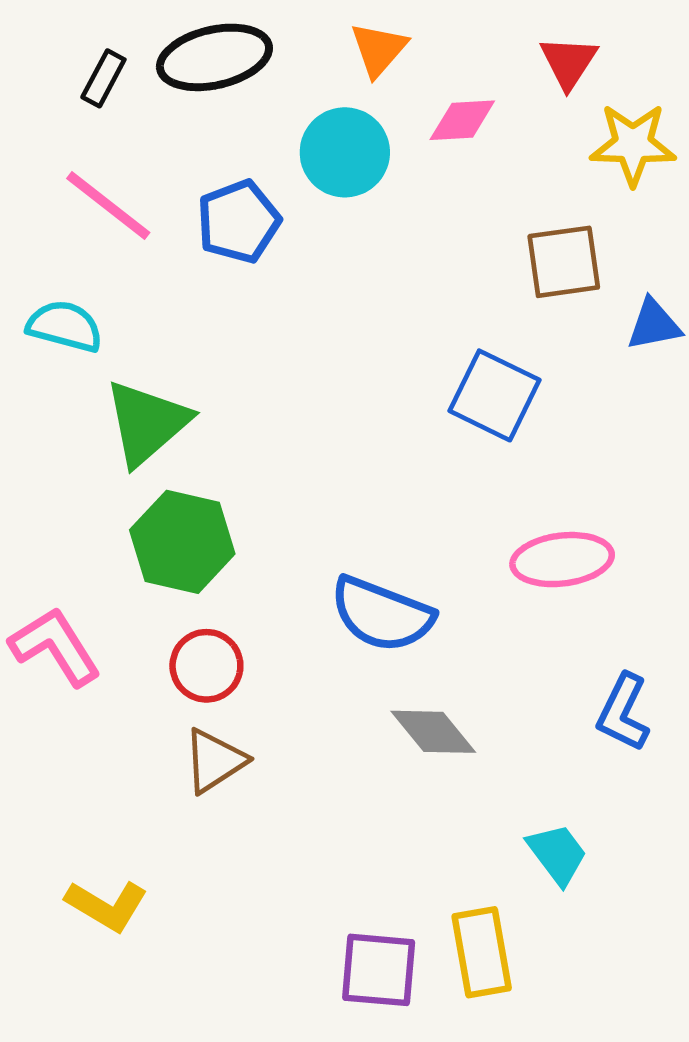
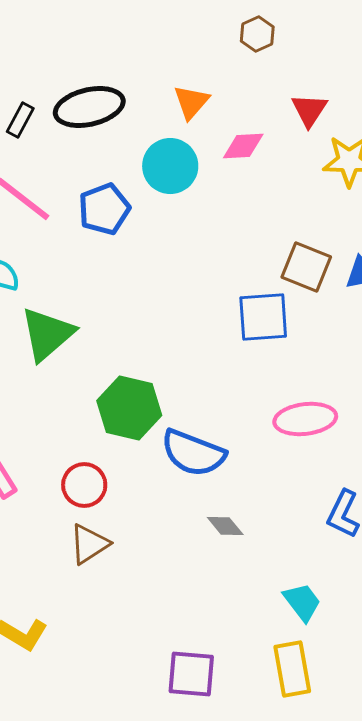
brown square: (564, 262) -> (306, 267), moved, turned 30
blue square: (494, 395) -> (263, 317), turned -30
green hexagon: (182, 542) -> (129, 408), moved
gray diamond: (433, 732) -> (225, 526), size x0.7
yellow rectangle: (482, 952) -> (292, 669), moved

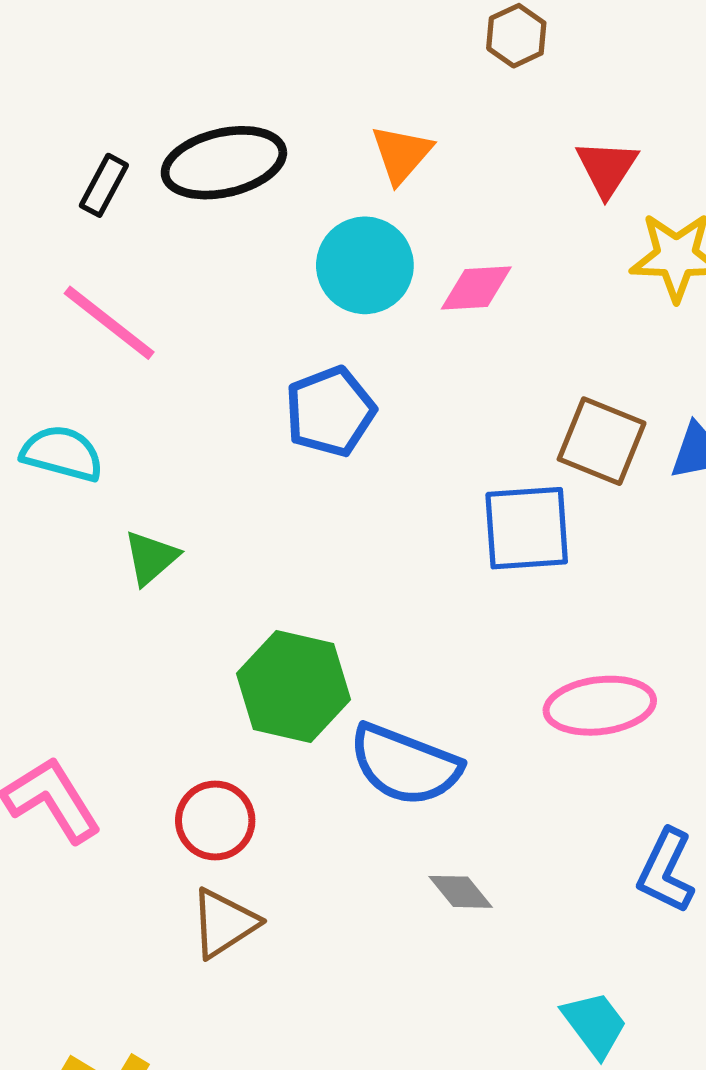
pink diamond: (243, 146) -> (476, 288), moved
blue pentagon: (104, 209) -> (330, 412), moved
green triangle: (47, 334) -> (151, 558), size x0.6

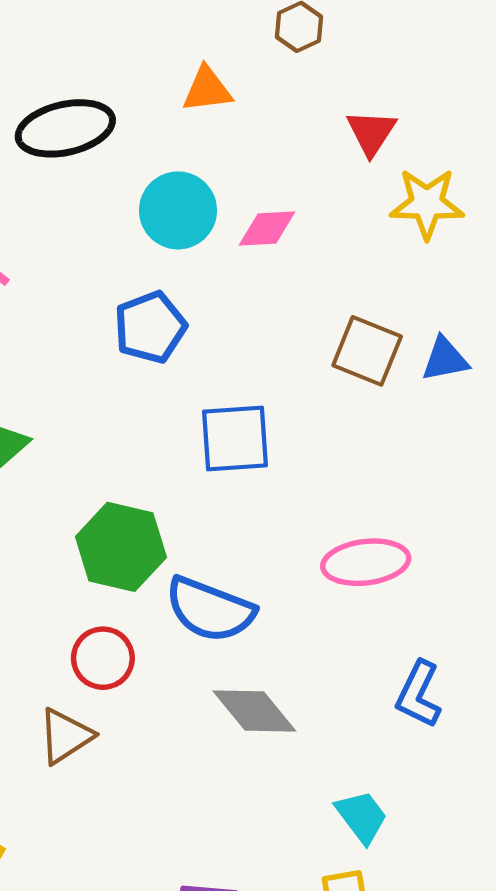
orange triangle: (401, 154) -> (207, 89), moved, turned 42
blue square: (527, 528) -> (235, 438), moved
red circle: (215, 820) -> (103, 658), moved
gray diamond: (461, 892) -> (254, 711), size x1.6

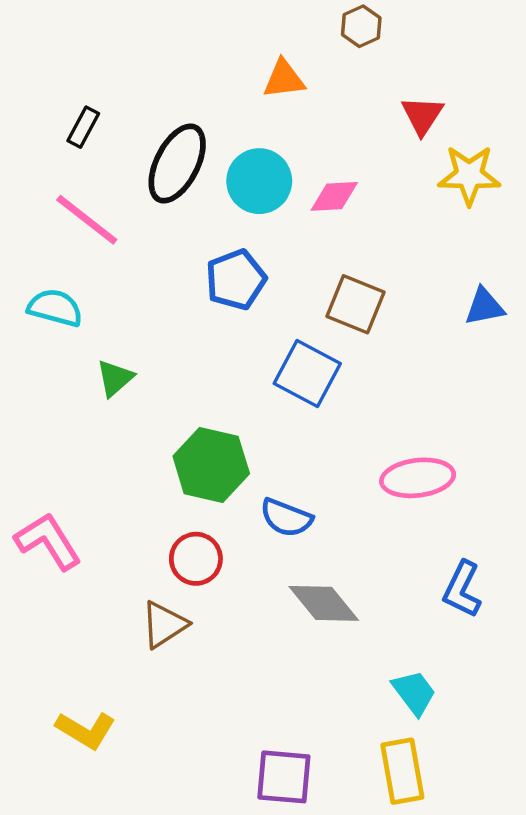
black ellipse: (65, 128) -> (177, 163), moved, turned -50
brown square: (367, 351) -> (355, 304), moved
blue square: (235, 438) -> (307, 373), turned 32
blue semicircle: (210, 609) -> (286, 518), size x0.7

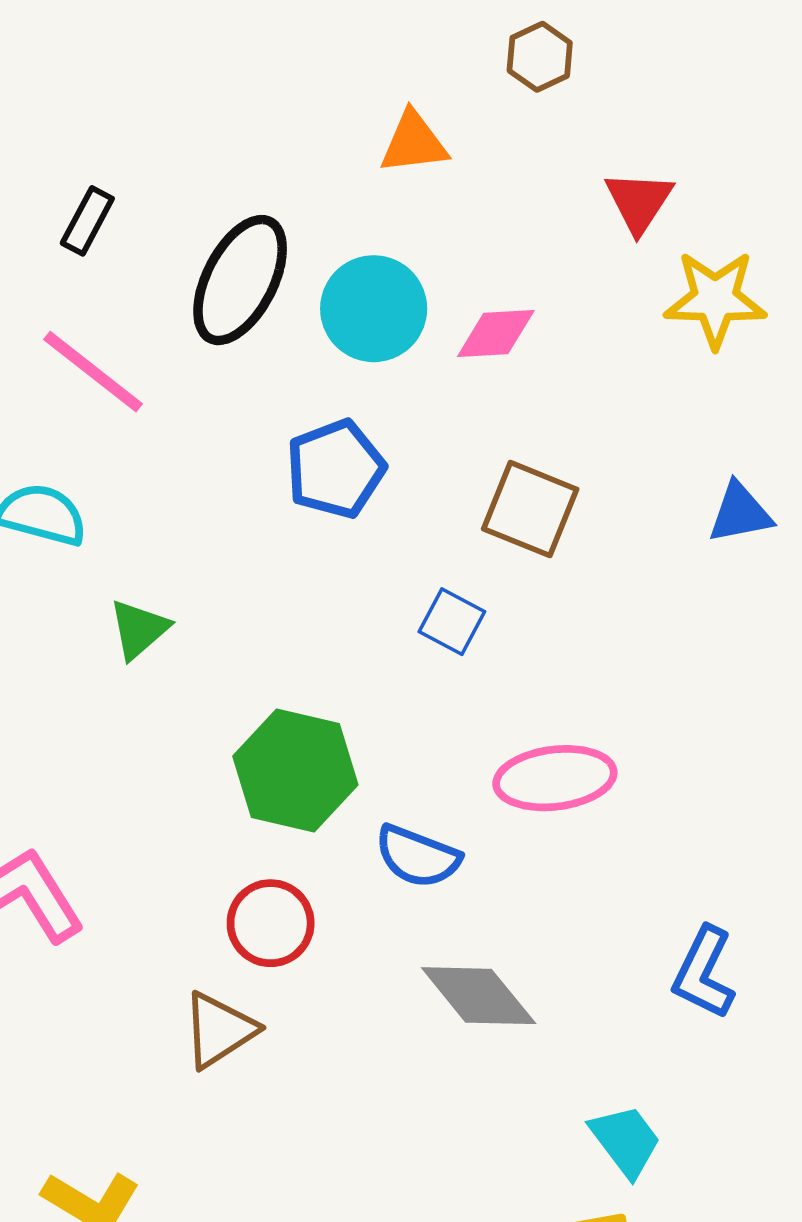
blue square: (307, 373) -> (452, 622), size x0.6
pink ellipse: (418, 478) -> (555, 778), moved

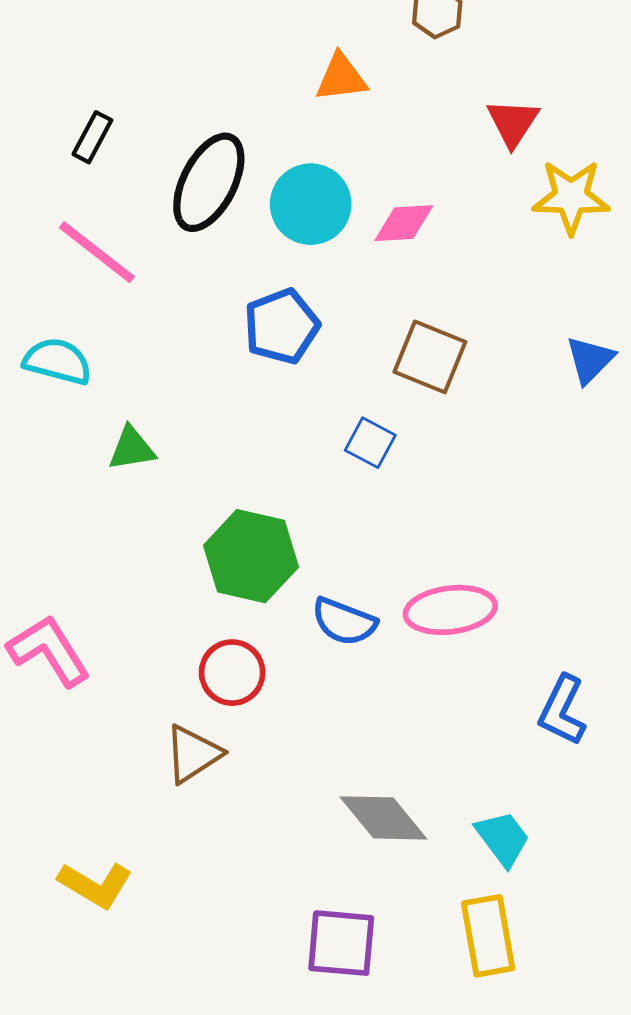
blue triangle: (740, 513) -> (590, 360), turned -34
green triangle: (139, 629) -> (132, 449), turned 32
pink ellipse: (555, 778) -> (450, 610), moved
gray diamond: (479, 996) -> (383, 818), moved

